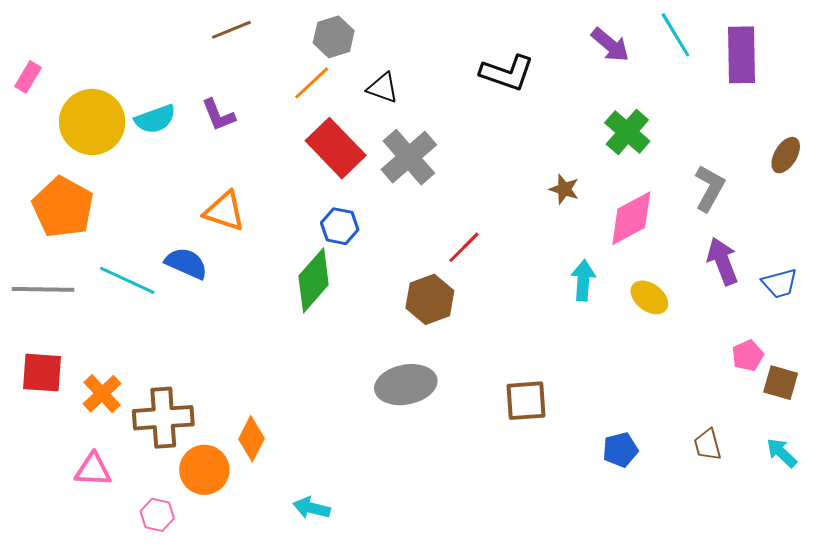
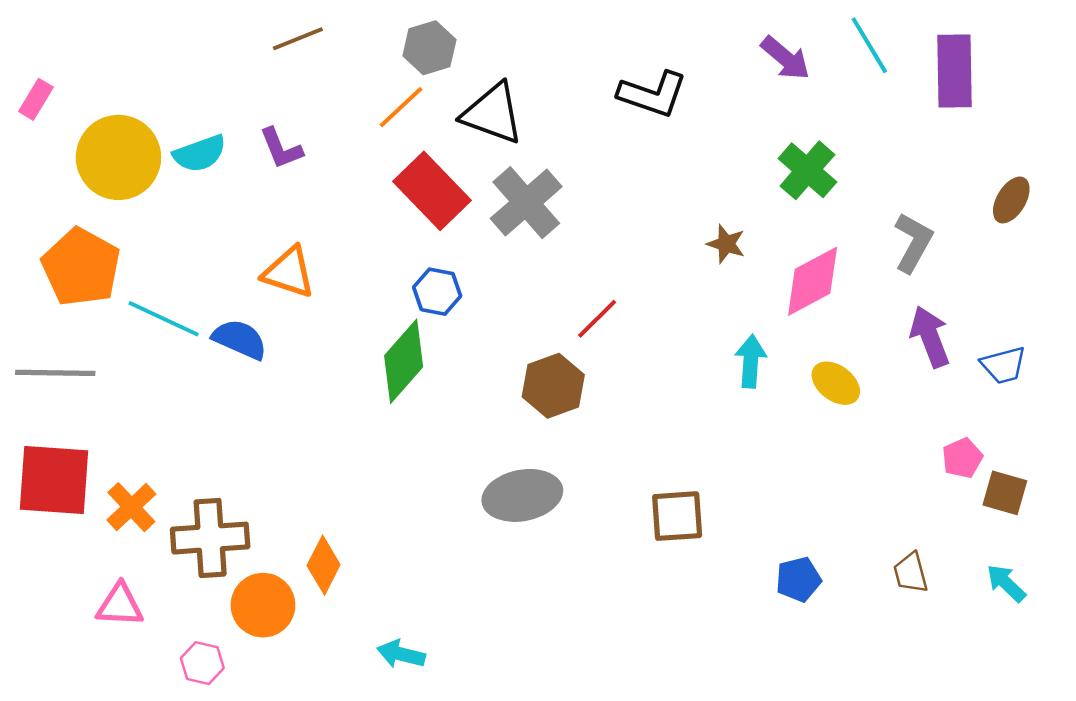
black triangle: (383, 88) -> (493, 114), size x1.6
cyan line: (127, 280) -> (164, 319), moved
red square: (42, 373) -> (54, 480), size x1.4

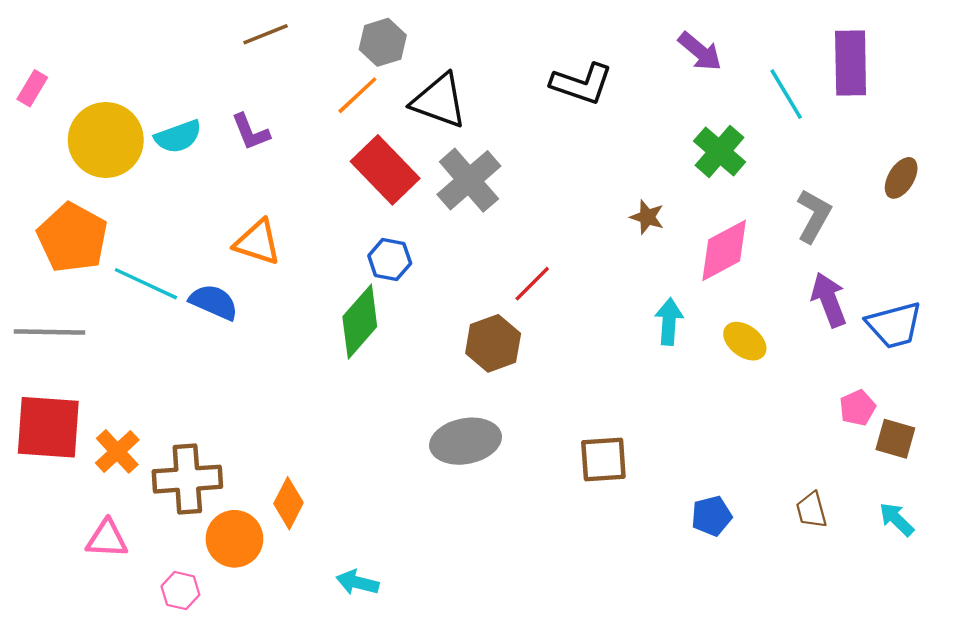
cyan line: (869, 45) -> (786, 94), moved
blue trapezoid: (1004, 365) -> (894, 325), size x1.4

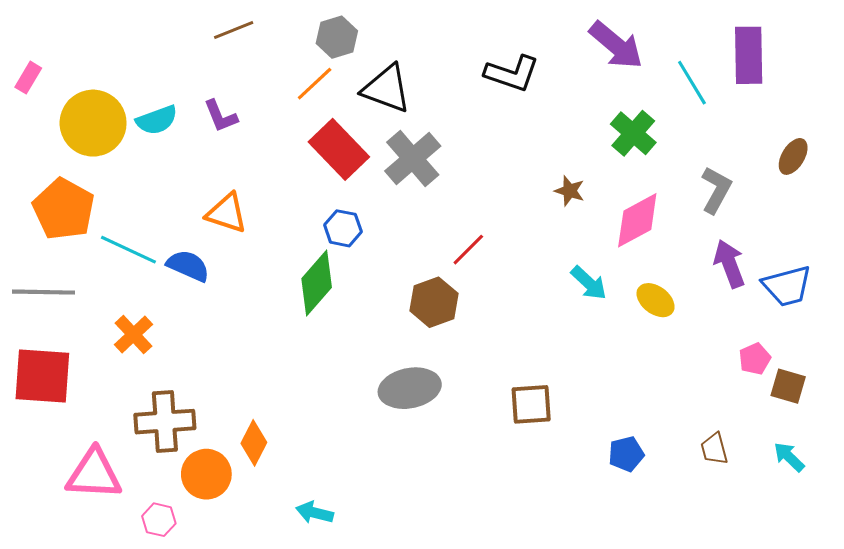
purple arrow: (700, 51) -> (616, 45), size x1.4
cyan arrow: (669, 322) -> (589, 283), turned 129
orange cross: (117, 451) -> (133, 335), moved
pink triangle: (107, 539) -> (94, 474), size x1.5

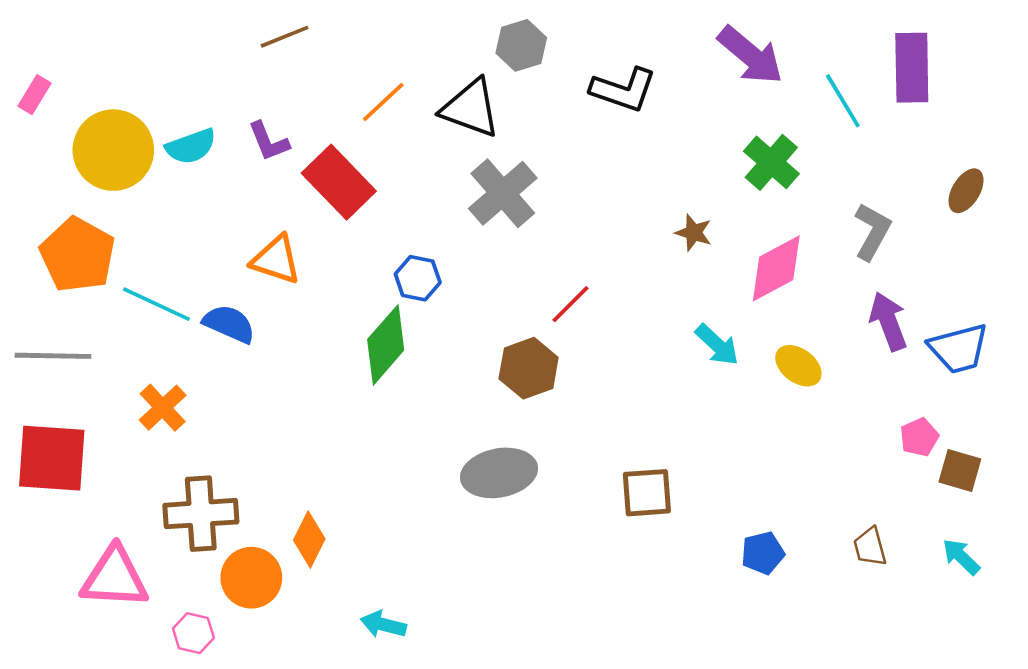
gray hexagon: (337, 37) -> (521, 45), moved
red rectangle: (339, 149) -> (339, 182), moved

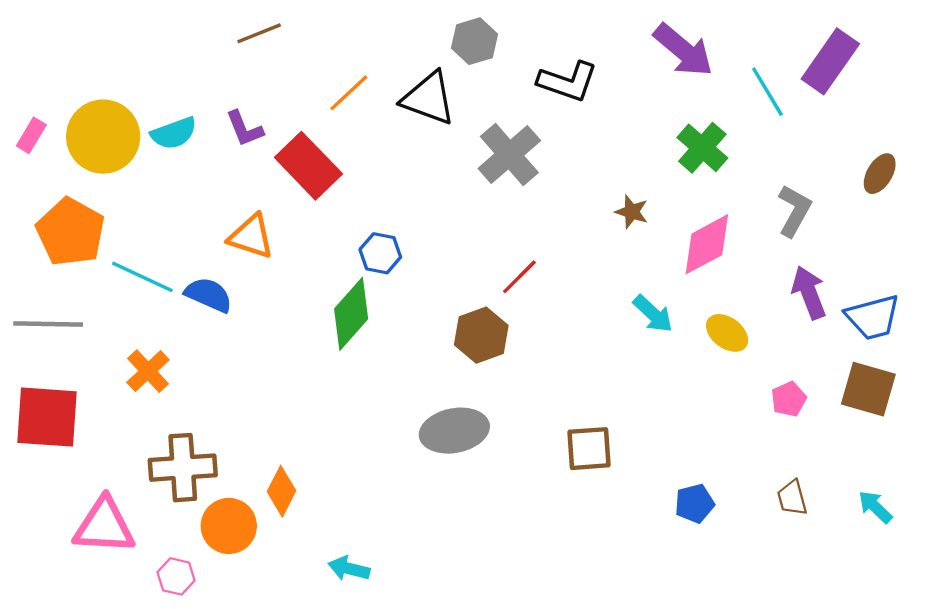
purple rectangle: (912, 68) -> (830, 61), turned 36
pink rectangle: (34, 95) -> (31, 135), moved
gray cross: (503, 193) -> (509, 155), moved
pink pentagon: (919, 437) -> (789, 399), moved
brown square: (960, 470) -> (868, 389), moved, size x1.4

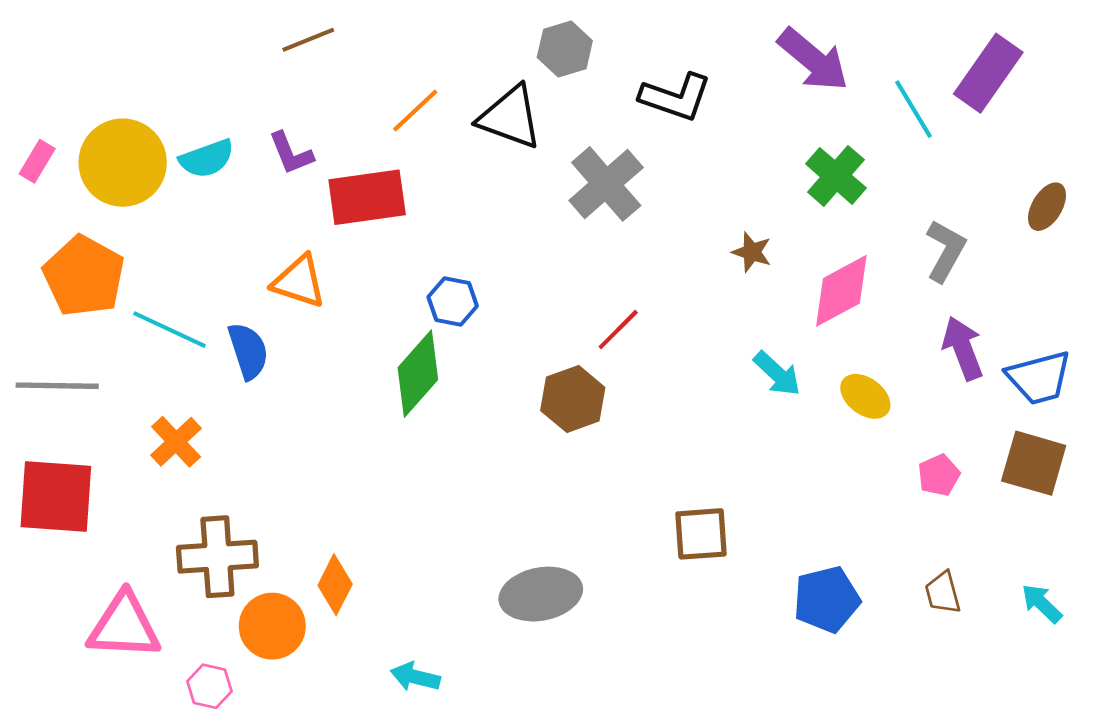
red rectangle: (308, 166) -> (367, 197), turned -54
blue semicircle: (209, 295) -> (248, 351), turned 48
gray ellipse: (454, 431) -> (541, 594), moved
blue pentagon: (694, 504) -> (827, 599), size x1.4

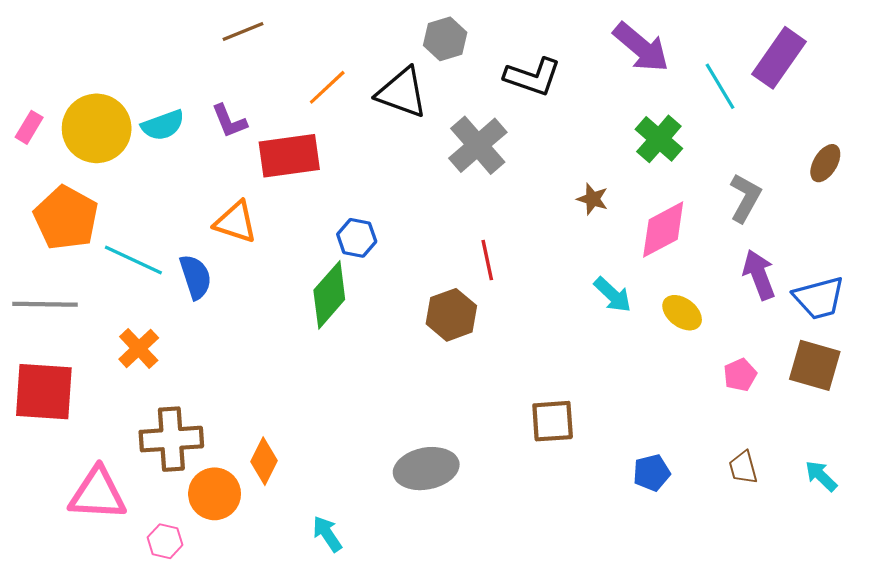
red line: (618, 330) -> (487, 260), turned -57
blue pentagon: (827, 599) -> (652, 473), size x0.7
cyan arrow: (415, 677) -> (327, 534), turned 42

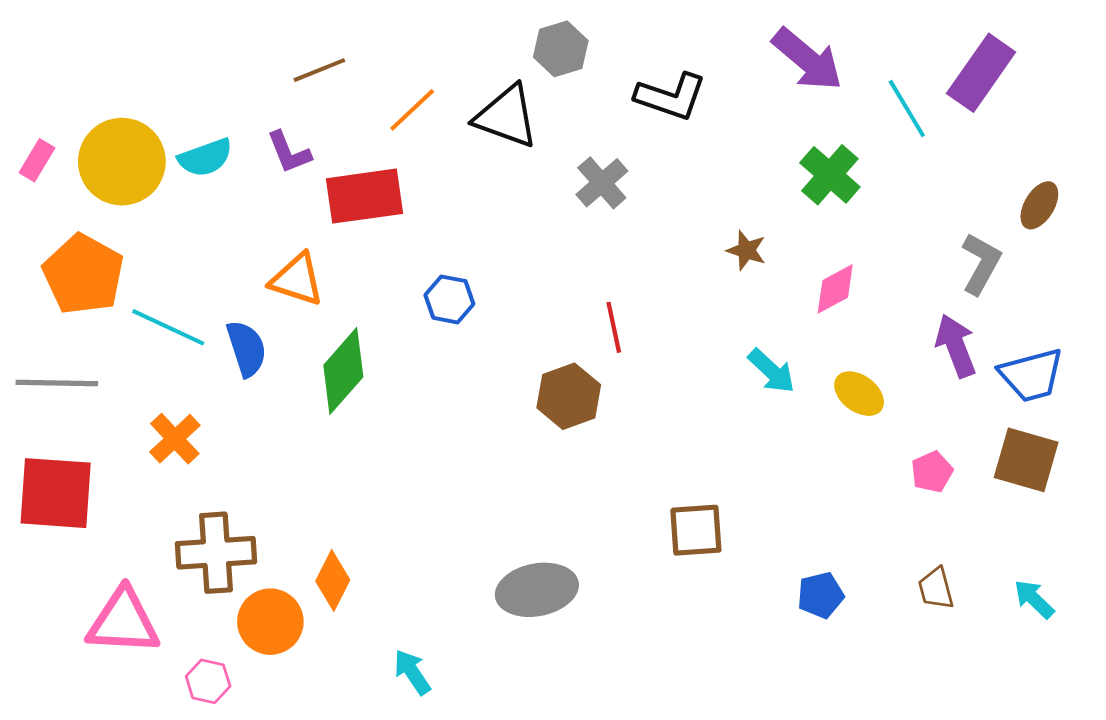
brown line: (243, 32) -> (319, 70), moved
gray cross: (478, 145) -> (602, 183), size x0.7
gray L-shape: (745, 198) -> (981, 264), moved
pink diamond: (663, 229) -> (835, 289), size x0.7
green diamond: (329, 295) -> (343, 371), moved

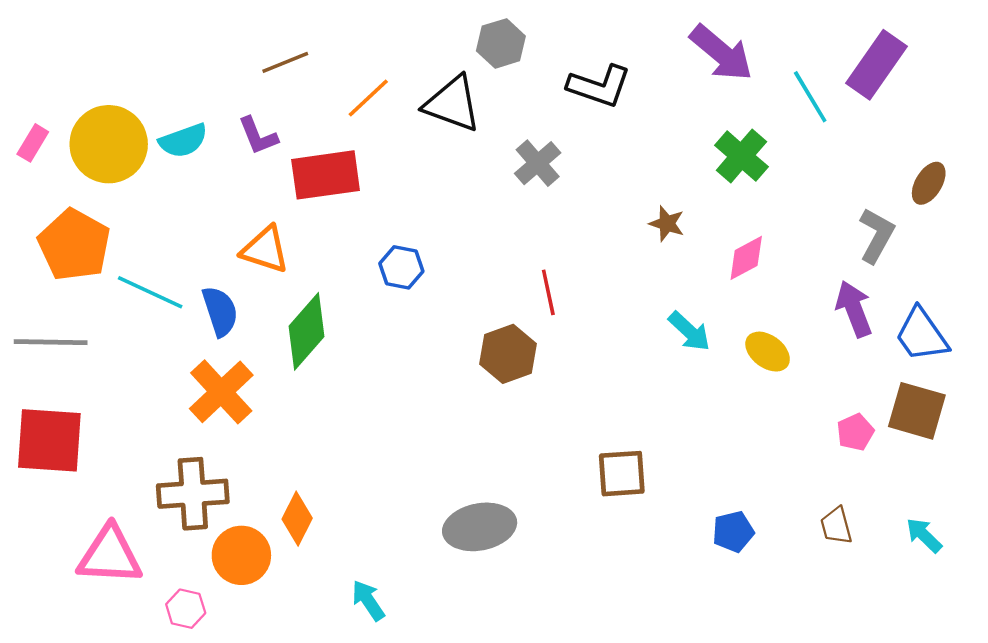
blue trapezoid: (1031, 375) -> (922, 335), turned 70
orange cross: (175, 439) -> (221, 392), moved, size x1.4
pink pentagon: (932, 472) -> (855, 432), moved

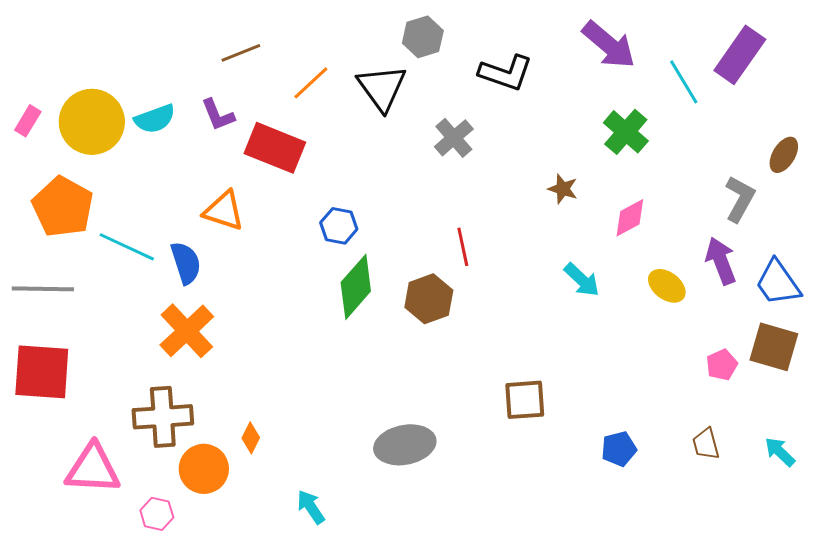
black triangle: (452, 104) -> (382, 88), turned 34
red rectangle: (326, 175) -> (275, 148), turned 30
green diamond: (307, 331) -> (356, 287), moved
yellow ellipse: (768, 352) -> (667, 286), moved
orange diamond: (297, 519) -> (251, 438), size x0.7

